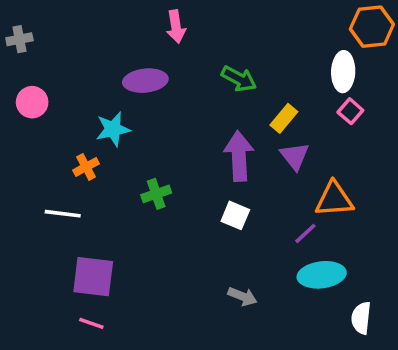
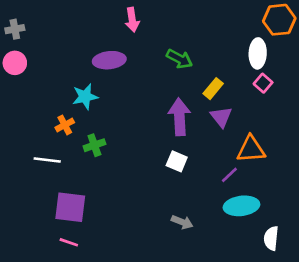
pink circle: (32, 102) -> (15, 63), moved
green cross: (156, 194) -> (94, 145), moved

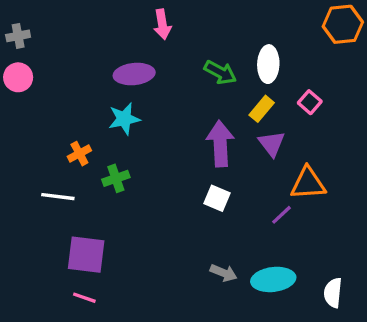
white ellipse: (258, 53) -> (268, 64), moved
pink square: (263, 83) -> (310, 102), moved
cyan star: (85, 97) -> (124, 119), moved
cyan ellipse: (241, 206) -> (273, 279), moved

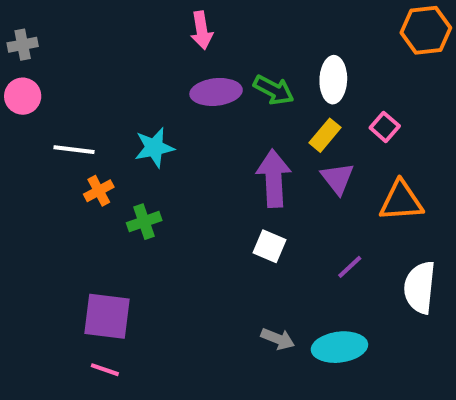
purple ellipse: (134, 74) -> (216, 92), moved
orange triangle: (308, 183) -> (401, 201), moved
white line: (58, 197) -> (74, 150), moved
white semicircle: (333, 293) -> (420, 287), moved, size x1.4

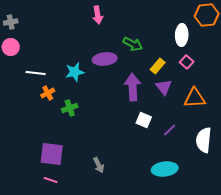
white ellipse: (333, 80) -> (182, 35), moved
purple ellipse: (216, 92) -> (105, 59), moved
white square: (270, 246) -> (144, 120), moved
gray arrow: (278, 339) -> (99, 165), moved, turned 42

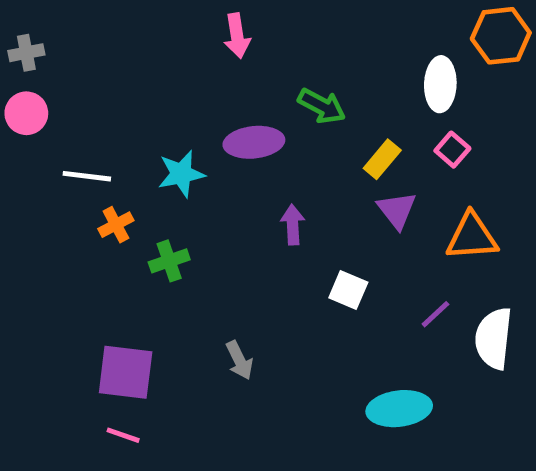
purple arrow: (133, 87) -> (293, 225), moved, size x0.6
purple line: (170, 130) -> (435, 314), moved
gray arrow: (99, 165) -> (239, 360), moved

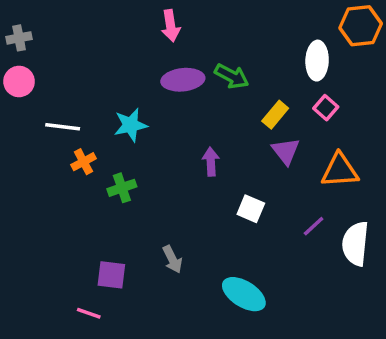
purple ellipse: (254, 142) -> (183, 80), moved
purple square: (126, 372) -> (111, 275), moved, size x0.7
cyan ellipse: (399, 409) -> (244, 294), moved, turned 39

